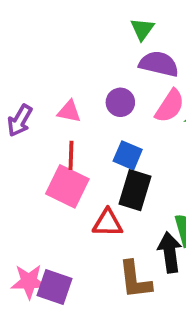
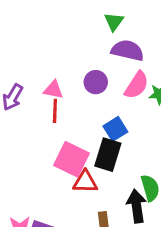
red line: (71, 155) -> (55, 111), moved
blue square: (128, 155) -> (115, 129), moved, turned 35
pink square: (67, 186) -> (72, 159), moved

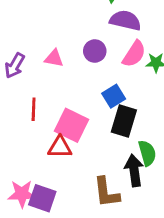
red line: (55, 111) -> (34, 109), moved
black rectangle: (108, 155) -> (124, 121), moved
red triangle: (85, 182) -> (60, 147), moved

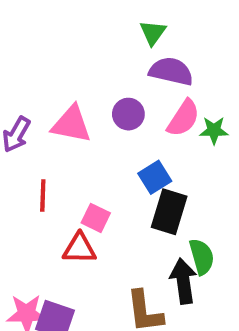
pink triangle: (54, 58) -> (71, 124), size x1.5
pink square: (71, 125) -> (96, 218), size x0.6

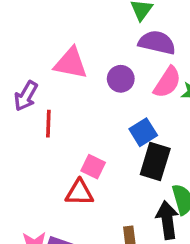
pink triangle: (71, 124) -> (71, 63), moved
red line: (43, 196) -> (48, 124), moved

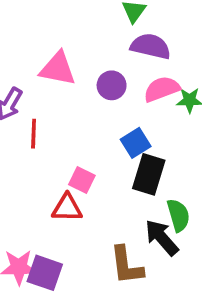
pink semicircle: (167, 82) -> (162, 89), turned -144
black arrow: (167, 220) -> (162, 238), turned -33

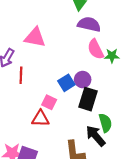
purple circle: (112, 85) -> (83, 80), moved
pink semicircle: (162, 89) -> (96, 49), turned -96
blue square: (136, 143) -> (66, 83), moved

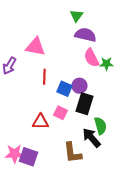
red line: (21, 75) -> (44, 77), moved
blue square: (66, 83) -> (64, 89), turned -35
pink square: (49, 102) -> (60, 113), moved

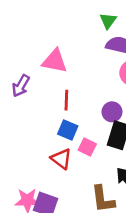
blue square: (64, 89) -> (68, 130), moved
red triangle: (40, 122) -> (61, 159), turned 36

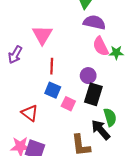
pink triangle: (55, 61) -> (42, 35), turned 50
red triangle: (61, 159) -> (30, 113), moved

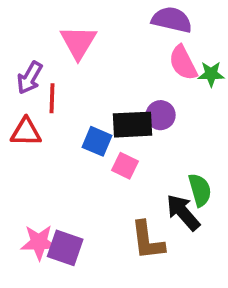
red line: (52, 66) -> (52, 98), moved
black rectangle: (93, 94) -> (133, 125), moved, turned 70
red triangle: (30, 113) -> (26, 132), moved, turned -36

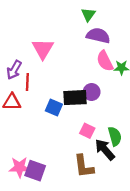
pink square: (125, 166) -> (87, 131), moved

